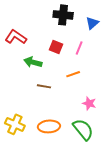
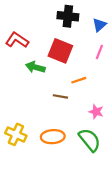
red square: (56, 47) -> (60, 51), size x1.6
pink line: (79, 48) -> (99, 52), moved
brown line: (44, 86) -> (60, 96), moved

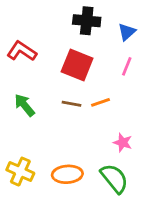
green arrow: (35, 67) -> (24, 105), moved, turned 36
brown line: (60, 96) -> (72, 104), moved

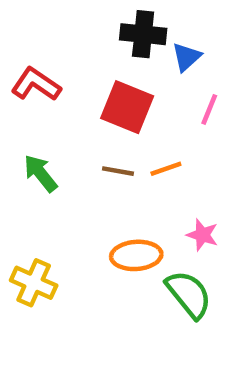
blue triangle: (127, 32) -> (186, 57), moved
orange ellipse: (67, 174) -> (136, 255), moved

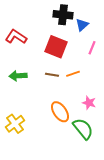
green arrow: (40, 173) -> (18, 76), turned -54
orange ellipse: (136, 255) -> (60, 112), turned 60
yellow cross: (34, 283) -> (15, 124), turned 30

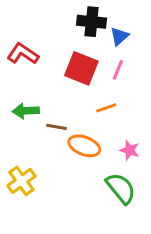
pink line: (92, 48) -> (118, 70), moved
brown line: (52, 75) -> (57, 127), moved
orange ellipse: (60, 112) -> (84, 146), moved, turned -35

